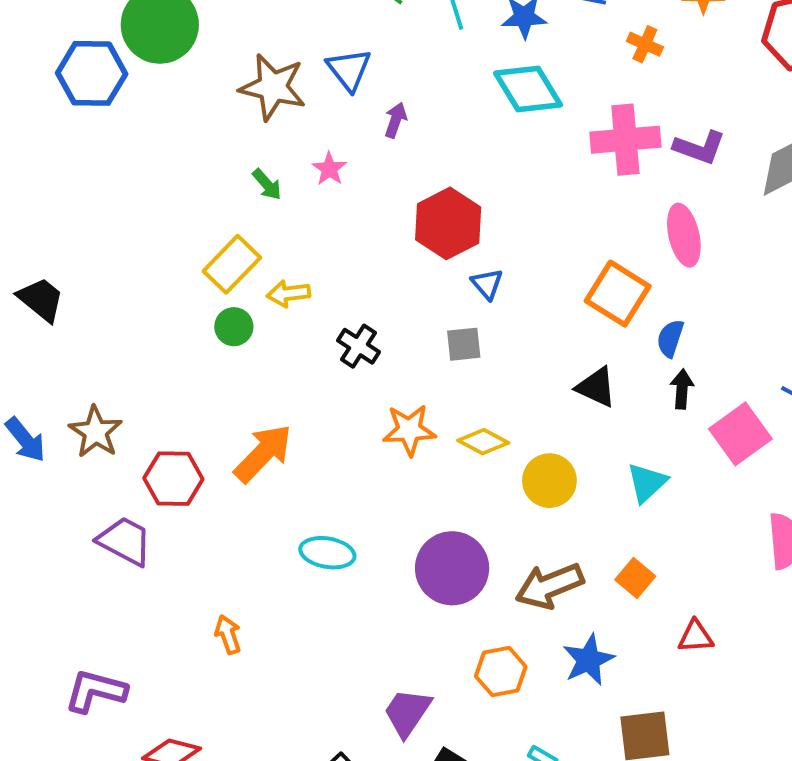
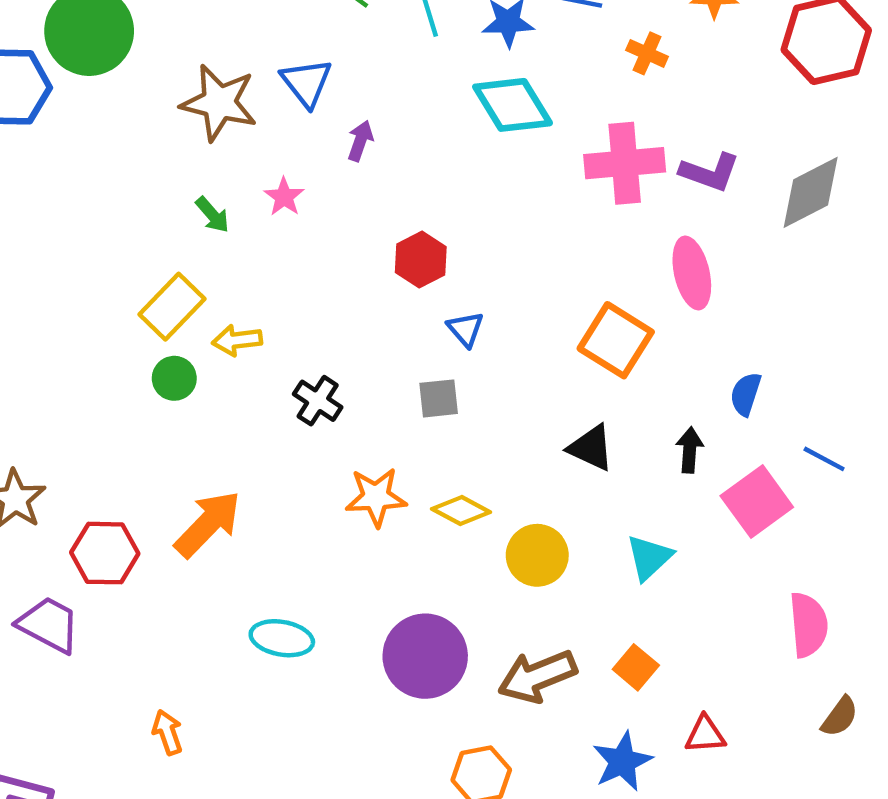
red hexagon: (448, 223) -> (421, 260), size x0.7
blue semicircle: (670, 338) -> (746, 394), moved
blue star: (588, 660) -> (622, 761), moved

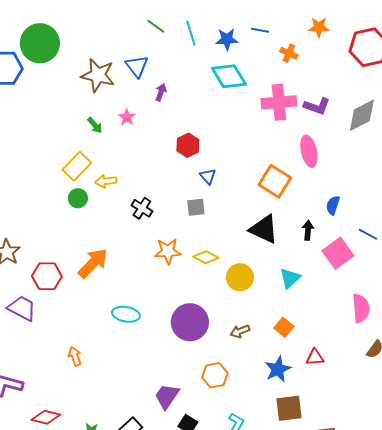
black triangle: (591, 448) -> (264, 229), size x1.4
brown arrow: (537, 676) -> (240, 331), size x0.6

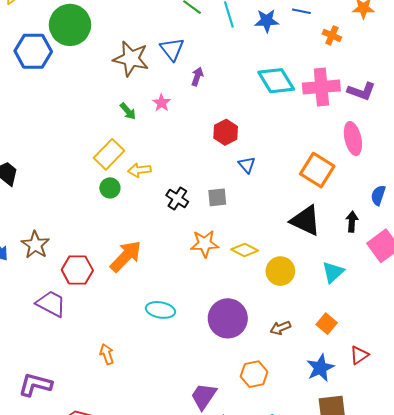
cyan diamond: (229, 76) -> (276, 81), moved
gray square: (196, 207) -> (217, 197), moved
red triangle: (315, 357) -> (359, 355), turned -30

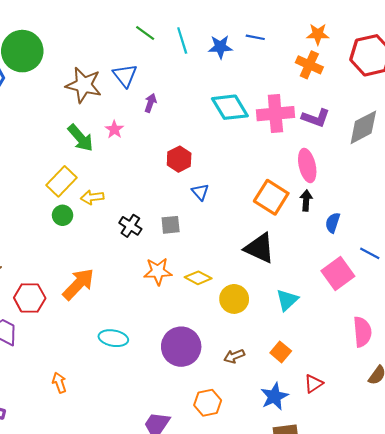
orange cross: (332, 35) -> (309, 65), moved, size x1.4
green arrow: (128, 111) -> (81, 138), size x1.6
black arrow: (352, 222) -> (306, 200), moved

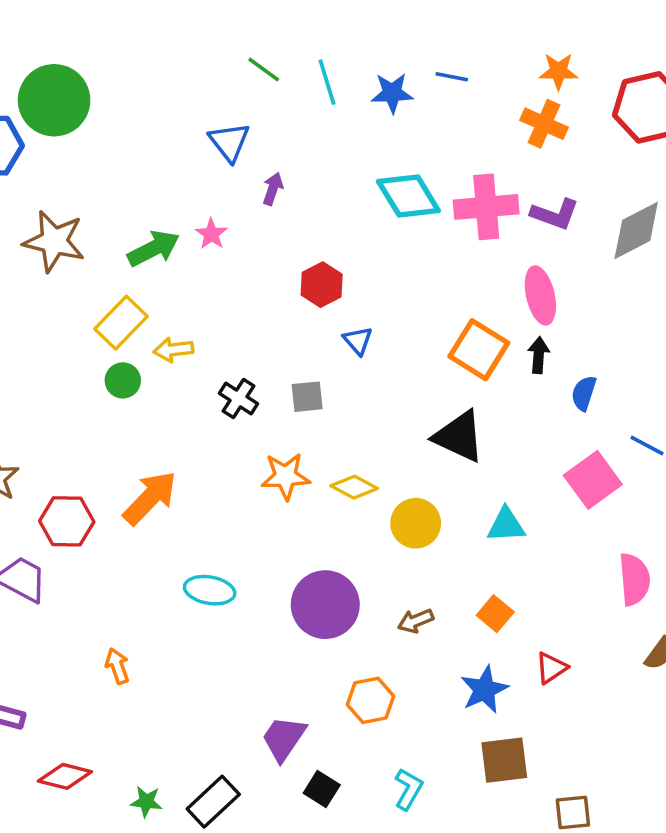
brown star: (84, 85) -> (54, 241), moved
green arrow: (81, 138) -> (154, 248), turned -76
cyan triangle: (287, 300) -> (506, 525), turned 40

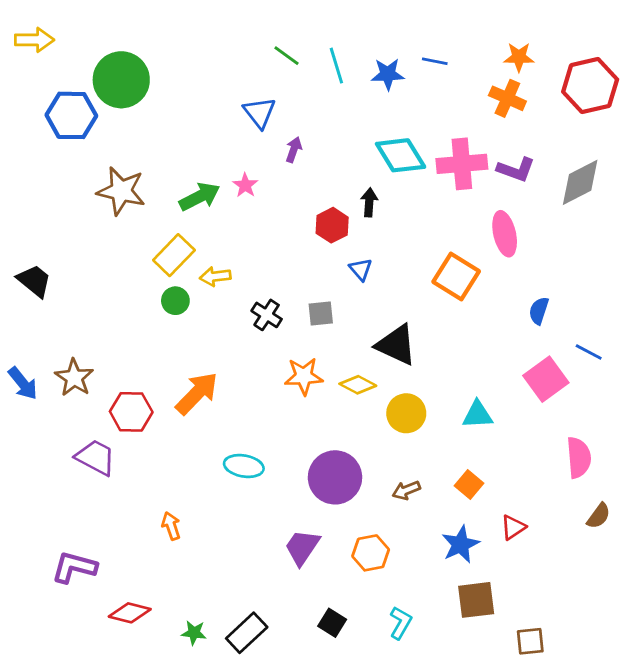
black arrow: (539, 355) -> (369, 202), moved
black triangle: (459, 436) -> (396, 345), moved
purple trapezoid: (284, 738) -> (302, 547), moved

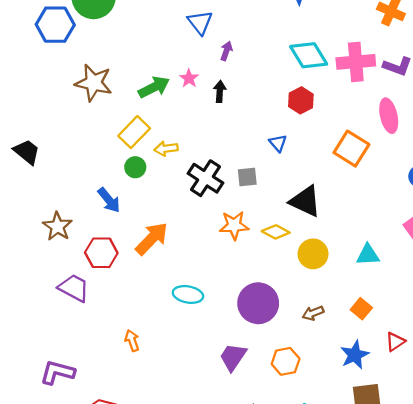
black arrow: (369, 202) -> (220, 92), moved
red hexagon: (332, 225) -> (301, 100), moved
black cross: (267, 315) -> (206, 178), size x1.5
blue arrow: (23, 383) -> (109, 200), moved

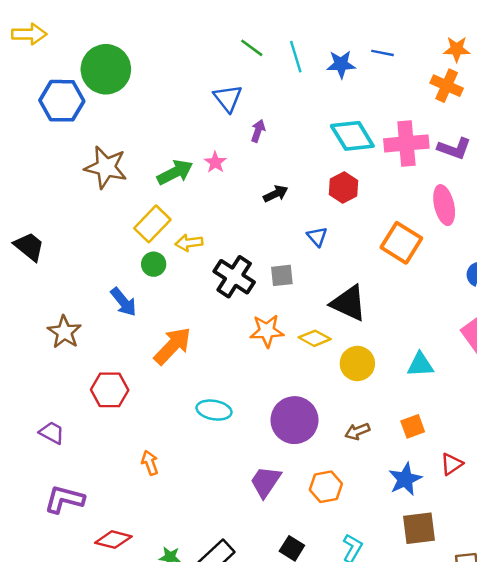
black arrow: (220, 92) -> (276, 194), moved, turned 60
red hexagon: (101, 253) -> (110, 390), moved
purple trapezoid: (74, 288) -> (52, 433), moved, size x0.7
orange square: (361, 309) -> (413, 426), turned 30

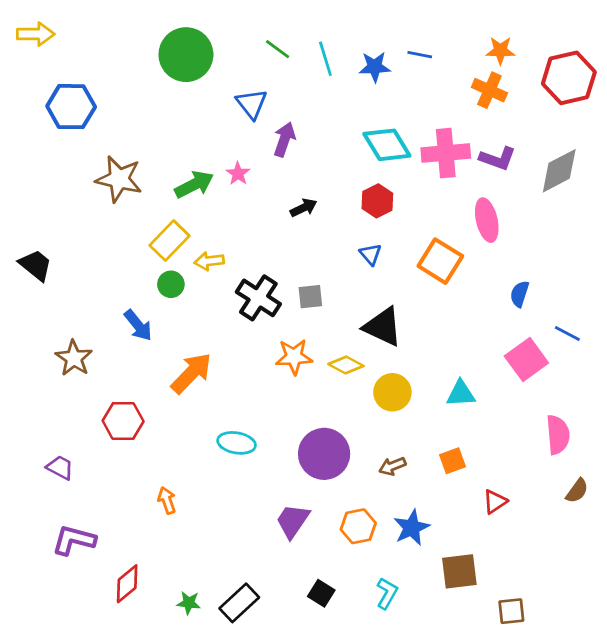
green circle: (106, 69) -> (186, 55), moved
purple arrow: (258, 131) -> (284, 139), size x1.4
blue triangle: (317, 236) -> (371, 254), moved
blue star: (405, 479) -> (412, 528), moved
red diamond: (113, 540) -> (127, 584), turned -54

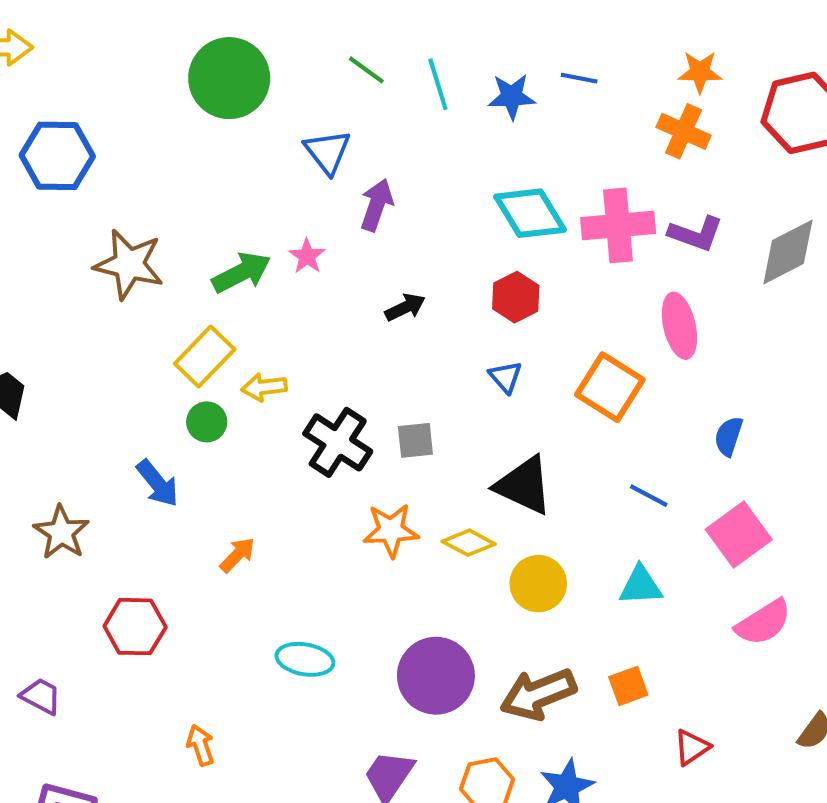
blue line: (567, 334) -> (649, 496), moved
orange arrow: (191, 373) -> (237, 555), size x0.6
pink semicircle: (558, 435) -> (763, 622), moved, turned 63
brown arrow: (392, 466) -> (538, 694), size x1.8

